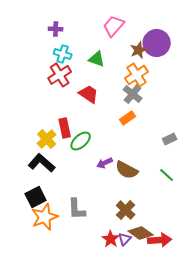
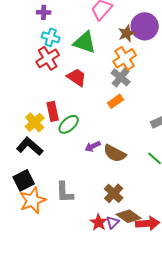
green triangle: (97, 59) -> (85, 42), size x1.4

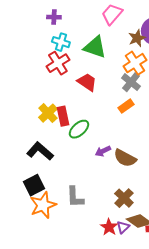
yellow cross: (35, 122) -> (48, 113), moved

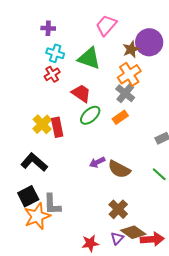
red cross: (58, 63) -> (52, 74), size x0.7
green ellipse: (79, 129) -> (90, 115), moved
gray L-shape: (75, 197) -> (52, 204), moved
red star: (109, 227) -> (90, 243), moved, turned 30

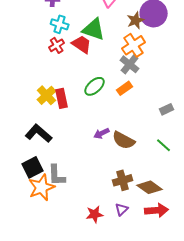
red trapezoid: (81, 93) -> (82, 44), moved
brown cross: (118, 209) -> (123, 180), turned 30
brown diamond: (133, 232) -> (150, 187), moved

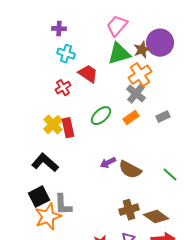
green triangle: (94, 29) -> (119, 54), moved, turned -35
red cross: (57, 45) -> (63, 88), moved
gray rectangle: (167, 109) -> (163, 117), moved

